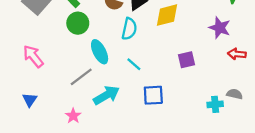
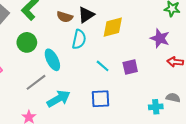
green circle: (78, 23) -> (27, 42), moved
cyan line: (134, 64) -> (103, 66), moved

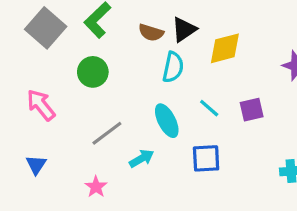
cyan ellipse: (52, 60) -> (167, 121), moved
cyan arrow: (59, 99) -> (142, 158), size x0.7

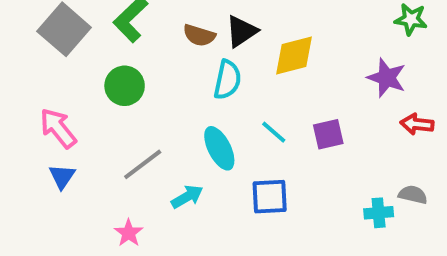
blue triangle: (36, 165) -> (62, 177), moved

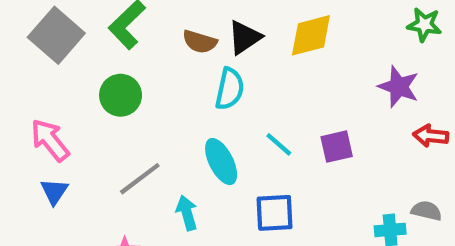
yellow diamond: (294, 56) -> (311, 35), moved
cyan arrow: (187, 197) -> (187, 213), turned -76

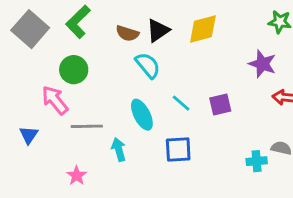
cyan semicircle: (230, 89) -> (148, 65), turned -52
pink arrow: (50, 140) -> (55, 100), moved
gray line: (140, 179) -> (87, 126), turned 36

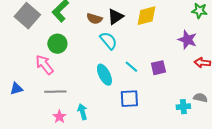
gray line: (87, 126) -> (55, 92), moved
blue triangle: (29, 135) -> (16, 89), moved, turned 40
cyan arrow: (119, 149) -> (82, 112), moved

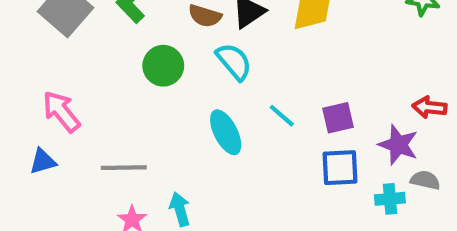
purple star: (187, 40) -> (398, 145), moved
green circle: (57, 44) -> (163, 66), moved
pink arrow: (44, 65) -> (61, 111), moved
blue square: (129, 99) -> (340, 168), moved

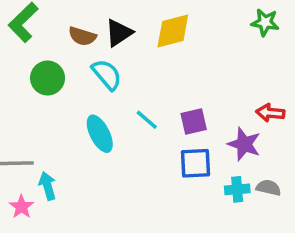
gray semicircle: (425, 180) -> (269, 188), moved
cyan arrow: (180, 209) -> (48, 186), moved

